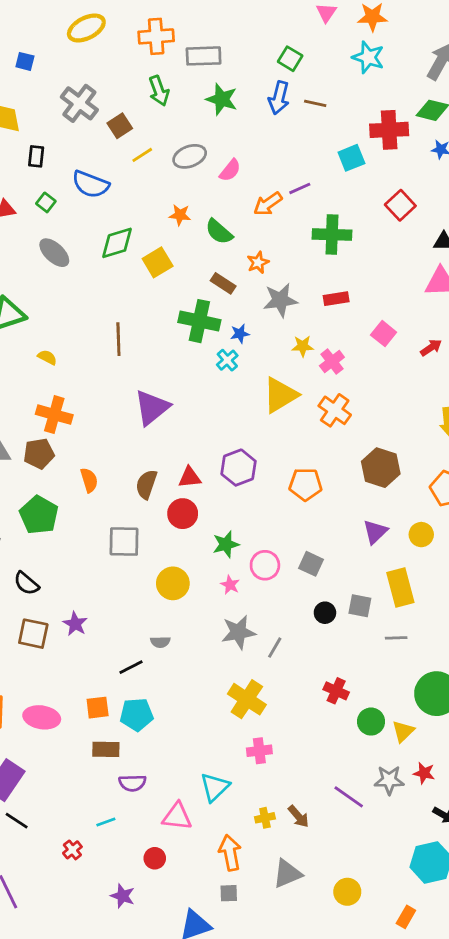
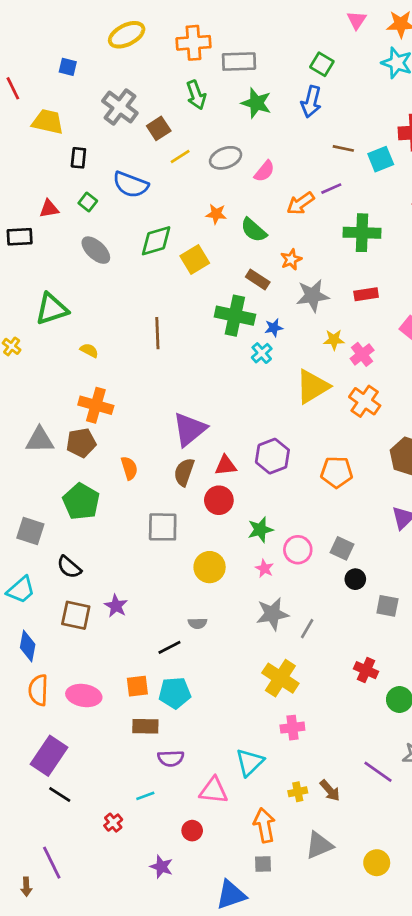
brown line: (315, 103) -> (343, 148), moved
purple triangle: (152, 408) -> (189, 429), moved
gray square: (360, 606) -> (387, 606), moved
black circle: (325, 613) -> (355, 579), moved

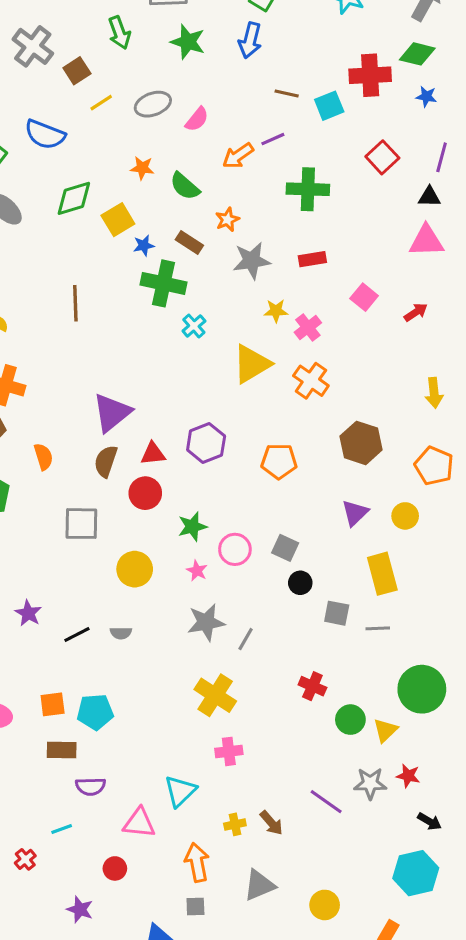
blue star: (274, 328) -> (144, 245), moved
black line: (169, 647) -> (77, 634), moved

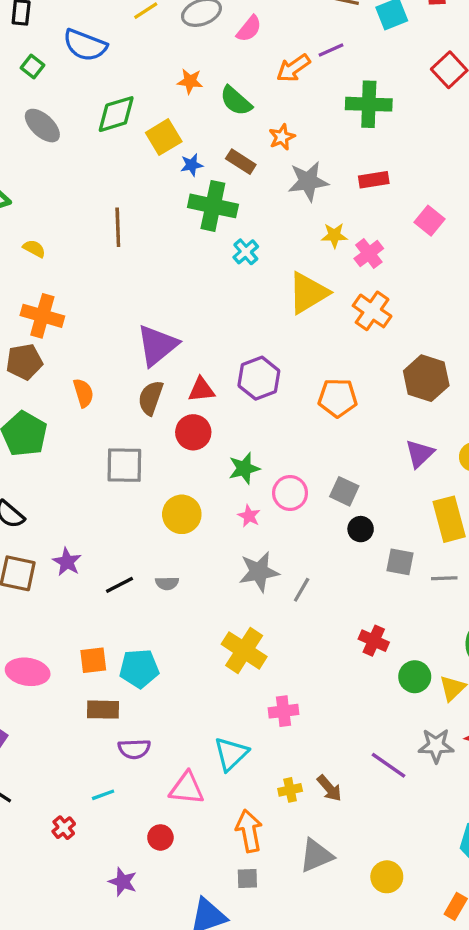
yellow cross: (215, 695) -> (244, 650), moved

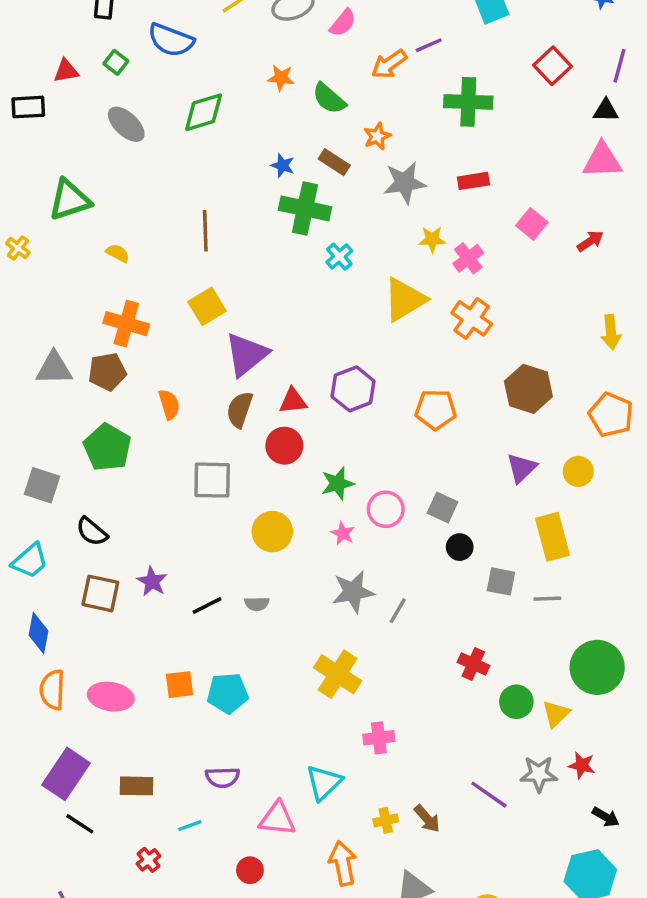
yellow square: (164, 137) -> (207, 306), moved
blue star: (192, 165) -> (283, 165), turned 30
brown rectangle: (103, 710) -> (137, 786), moved

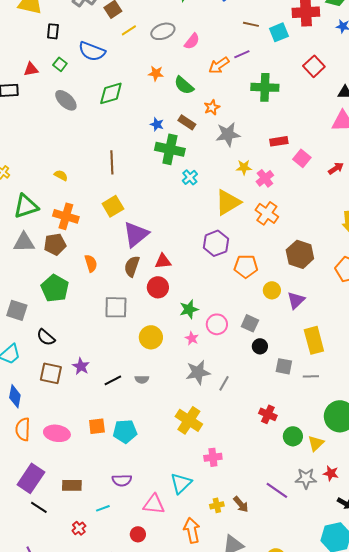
red rectangle: (473, 181) -> (279, 141), moved
green triangle: (69, 200) -> (26, 206), moved
purple hexagon: (353, 389) -> (216, 243), moved
yellow circle: (578, 471) -> (272, 290), moved

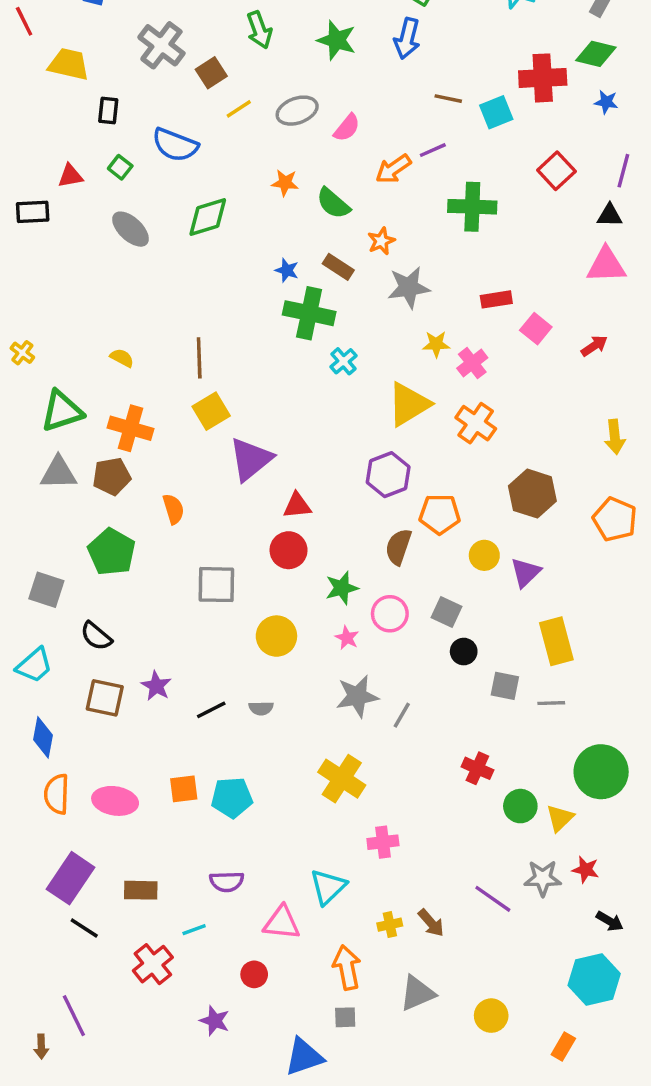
brown line: (112, 162) -> (199, 358), moved
brown semicircle: (132, 266) -> (398, 547), moved
red cross: (79, 528) -> (153, 964), size x1.6

